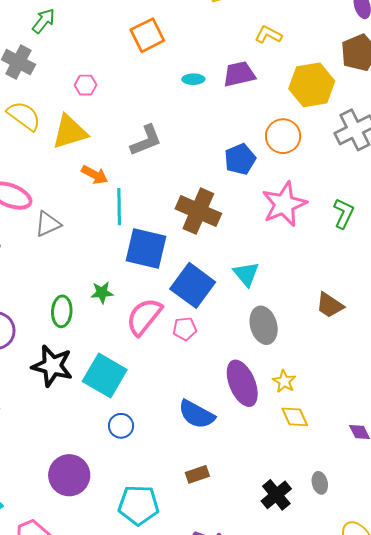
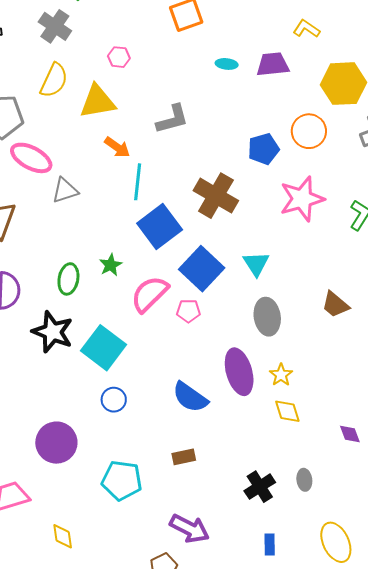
yellow semicircle: (24, 116) -> (54, 80), turned 72
blue square: (146, 248) -> (160, 227), turned 33
green star: (102, 293) -> (111, 265), turned -30

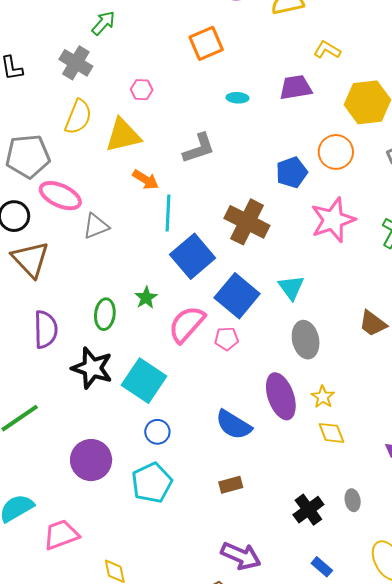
cyan ellipse: (227, 64) -> (237, 98), moved
purple circle: (56, 443) -> (91, 460), moved
cyan pentagon: (122, 480) -> (152, 483), moved, turned -30
blue rectangle: (270, 544) -> (322, 567), turned -45

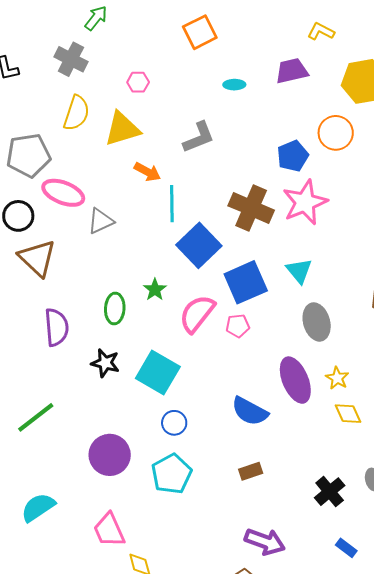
pink star: (333, 220) -> (305, 202), moved
blue square: (237, 296) -> (246, 282), turned 30
black star: (92, 368) -> (105, 363), size x0.7
pink trapezoid: (61, 535) -> (109, 530), moved, turned -90

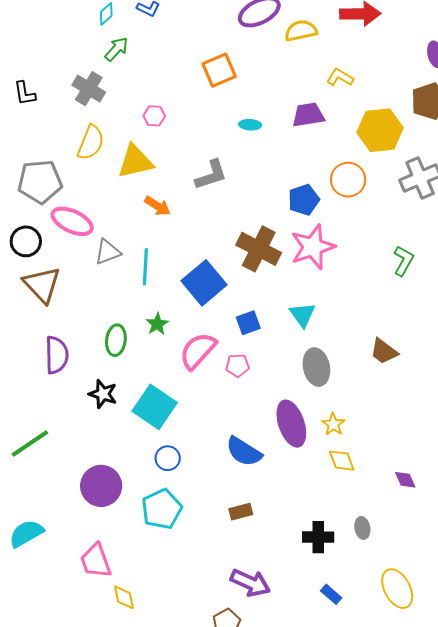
cyan line: (172, 204) -> (145, 267), moved
blue square: (246, 282) -> (248, 323), size x0.6
black cross: (330, 492) -> (318, 537), turned 36

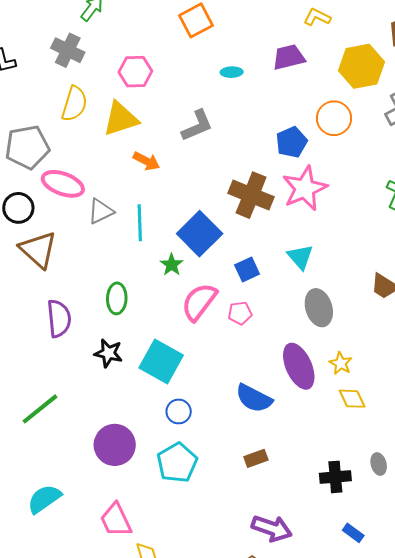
pink hexagon: (154, 116) -> (135, 72), size x1.5
green star: (157, 324) -> (172, 265), moved

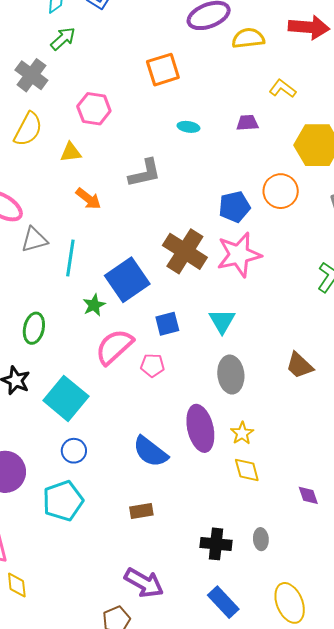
purple trapezoid: (289, 57) -> (247, 123), size x0.7
yellow triangle: (121, 119) -> (71, 152), size x0.6
blue rectangle: (353, 533) -> (223, 602), size x1.5

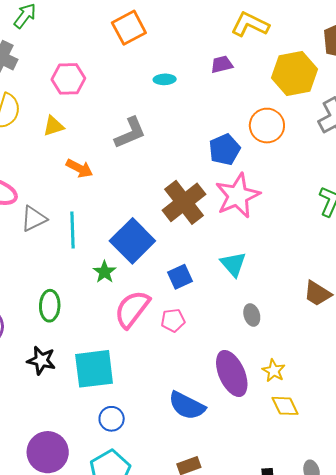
yellow L-shape: (283, 89) -> (250, 24), size x1.4
brown cross: (185, 251) -> (184, 202), turned 30
gray ellipse: (231, 375) -> (252, 315), size x0.6
cyan square: (66, 398) -> (94, 369), turned -36

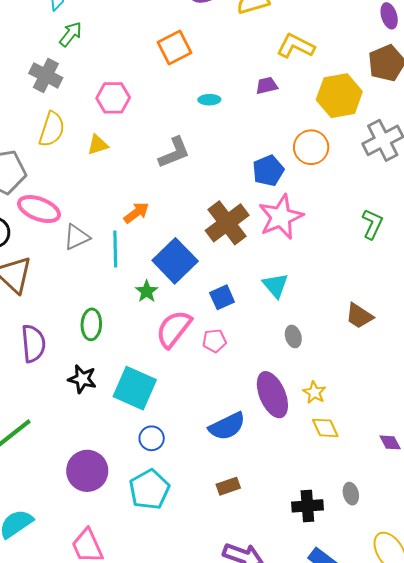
orange arrow: (79, 168) -> (136, 213), moved, turned -64
cyan square: (94, 369) -> (135, 388), turned 30
blue semicircle: (187, 406) -> (227, 426), turned -54

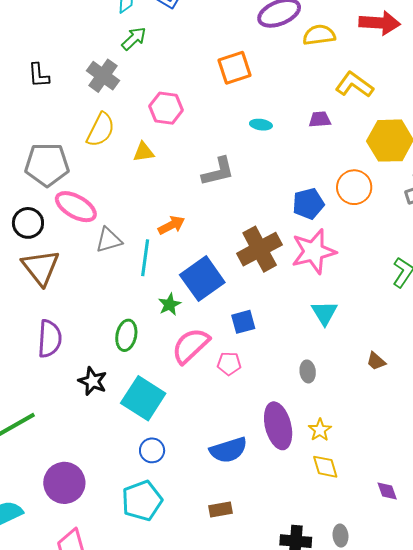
cyan triangle: (275, 285) -> (325, 313), moved
brown trapezoid: (359, 316) -> (376, 361), size x0.7
green ellipse: (91, 324) -> (126, 335), moved
purple circle: (87, 471) -> (64, 483), moved

